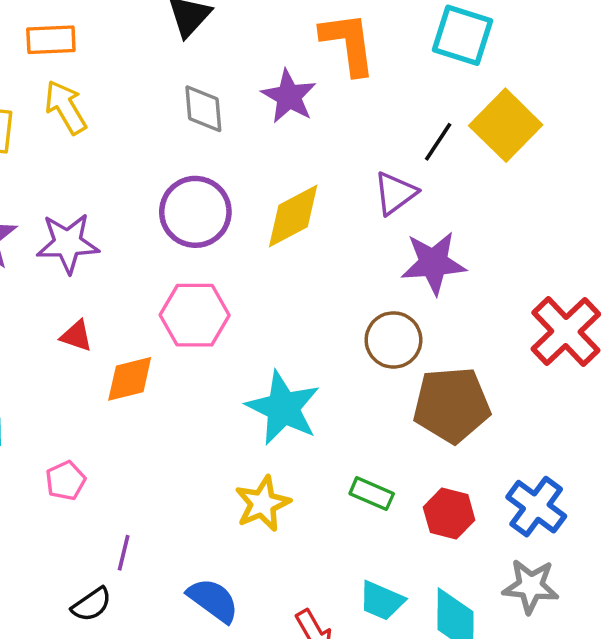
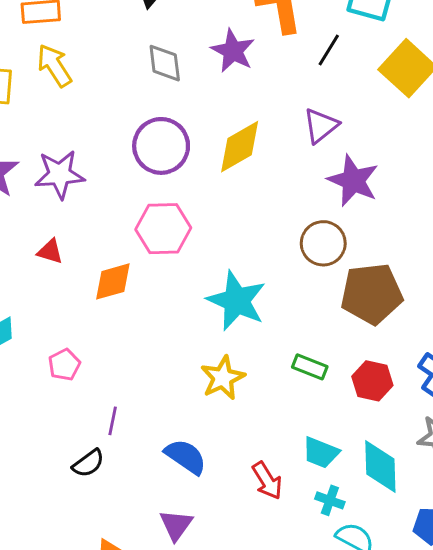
black line: (438, 142) -> (329, 50), moved
purple star: (433, 263) -> (353, 181), turned 30
red triangle: (76, 336) -> (50, 251), moved

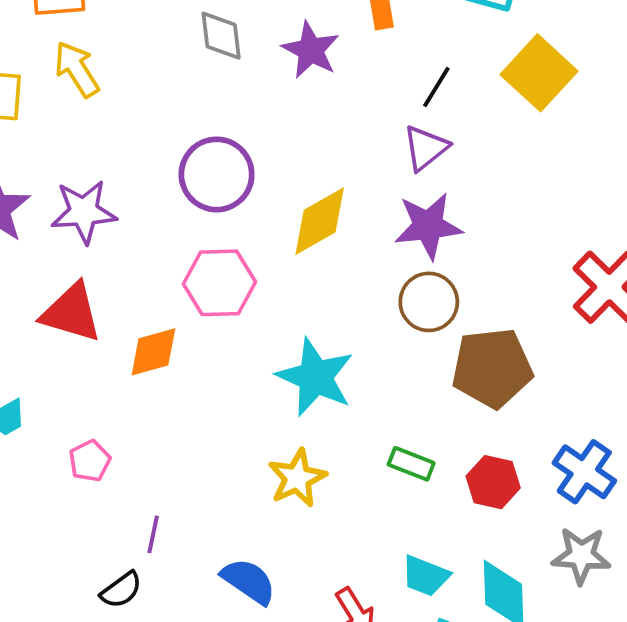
black line: (329, 50) -> (436, 87), moved
gray diamond: (165, 63) -> (221, 36), moved
yellow diamond: (240, 147) -> (320, 221), moved
purple star: (353, 181) -> (428, 226), moved, turned -30
red triangle: (50, 251) -> (71, 313), size x1.8

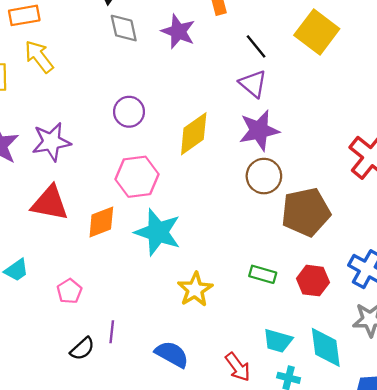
black line: (436, 87) -> (256, 46), turned -65
purple triangle: (426, 148) -> (253, 84), turned -36
purple circle: (217, 174) -> (129, 112), size x0.7
cyan star: (315, 377) -> (158, 232), moved
black semicircle: (121, 590) -> (82, 349), moved

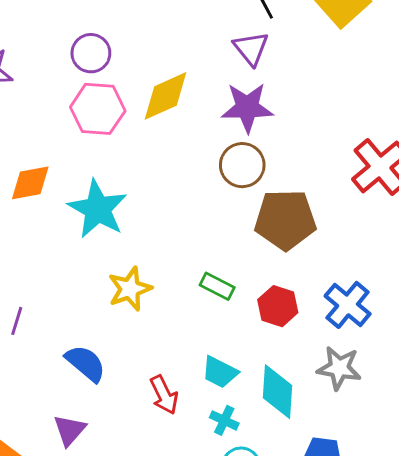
pink hexagon: (137, 177) -> (98, 109), moved

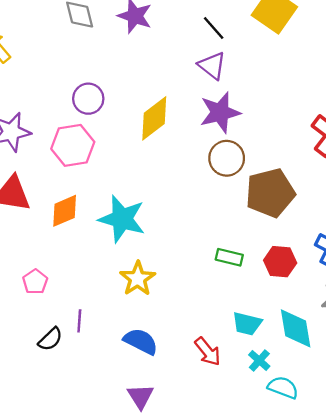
pink hexagon: (98, 109) -> (73, 145), moved
yellow star: (130, 289) -> (138, 279), moved
cyan cross: (224, 420) -> (259, 360), turned 30

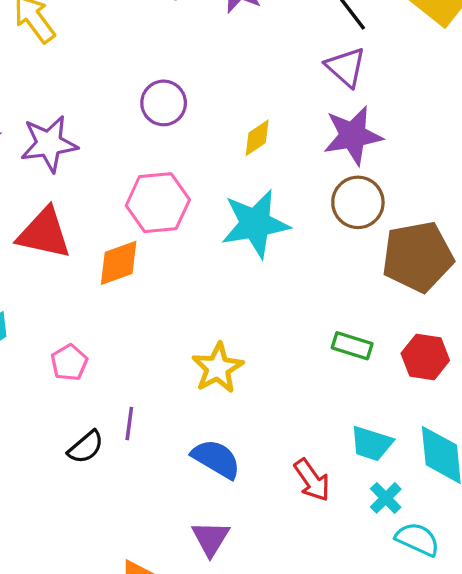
yellow diamond: (154, 118) -> (257, 138), size x0.6
pink hexagon: (73, 145) -> (158, 203), moved
cyan star: (122, 219) -> (255, 224), moved, turned -30

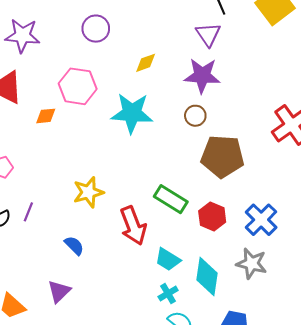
brown circle: (358, 202) -> (195, 116), size x0.7
orange diamond: (119, 263) -> (46, 116), size x0.7
green rectangle: (352, 346) -> (171, 199), size x1.4
blue semicircle: (216, 459) -> (74, 246), size x0.7
red arrow: (312, 480) -> (133, 226), moved, size x1.4

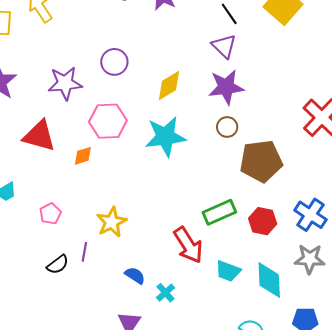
purple star: (22, 36) -> (65, 83), moved
yellow diamond: (146, 63) -> (169, 86), size x1.4
yellow star: (88, 192) -> (112, 222), moved
green rectangle: (171, 199) -> (219, 212), turned -44
cyan cross: (168, 294) -> (165, 293), moved

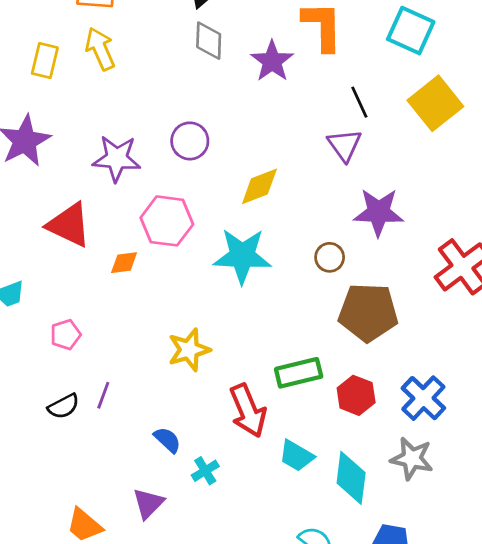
purple star: (226, 87) -> (379, 212), moved
yellow star: (112, 222) -> (189, 350), moved

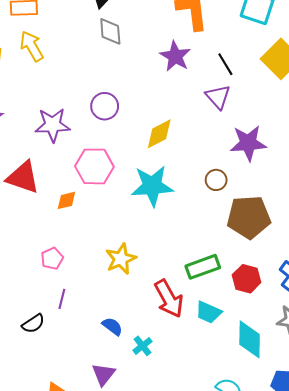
purple star: (272, 61) -> (175, 56), moved
pink pentagon: (66, 335) -> (52, 258), moved
black semicircle: (64, 406) -> (33, 324), moved
cyan trapezoid: (296, 456) -> (208, 312), moved

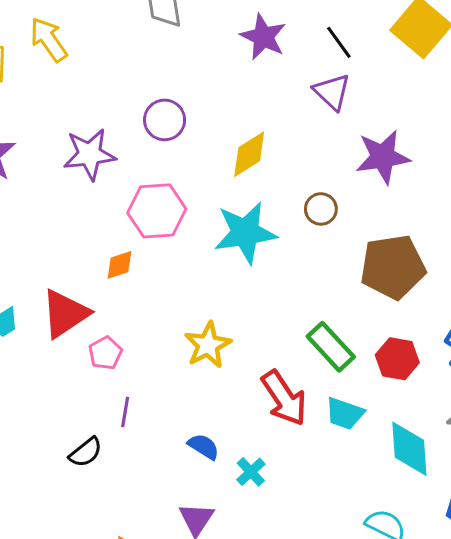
red triangle: (23, 177) -> (65, 314), moved, turned -48
brown circle: (216, 180) -> (321, 209), moved
green rectangle: (203, 267) -> (331, 347), turned 72

